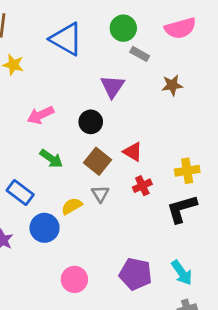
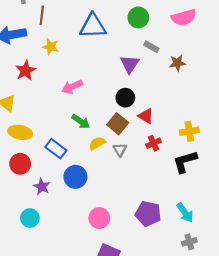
blue triangle: (66, 39) -> (93, 26), turned -32
gray rectangle: (140, 54) -> (151, 47), moved
black circle: (91, 122) -> (125, 98), moved
yellow semicircle: (72, 206) -> (97, 143), moved

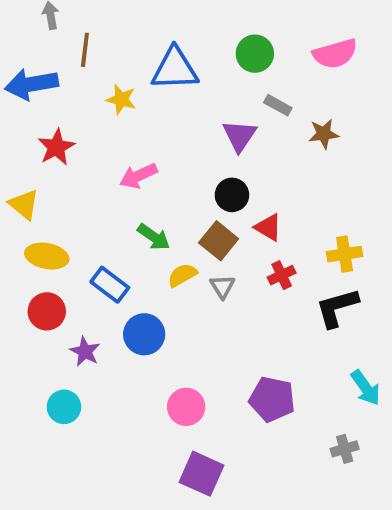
yellow star: (51, 47) -> (121, 99), moved
cyan arrow: (185, 213) -> (366, 388), moved

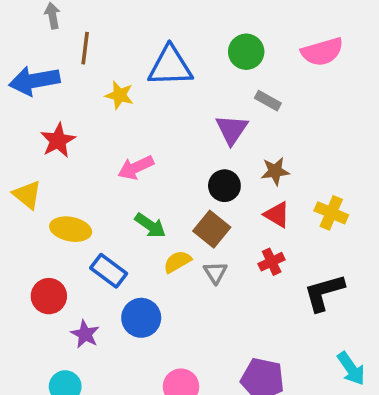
brown star: (324, 134) -> (275, 171), moved
red triangle: (268, 227) -> (277, 215), moved
yellow cross: (345, 254) -> (331, 213), moved, turned 32
yellow ellipse: (47, 256) -> (71, 229), moved

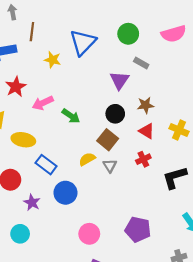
blue triangle: (170, 66) -> (83, 42), turned -44
pink arrow: (136, 168) -> (43, 103), moved
green arrow: (150, 226) -> (71, 116), moved

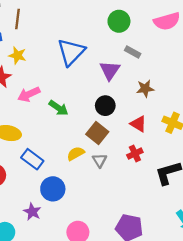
blue triangle: (83, 42) -> (71, 52), moved
yellow star: (53, 60) -> (17, 55), moved
brown star: (145, 105) -> (145, 89), moved
purple star: (32, 202) -> (32, 212), moved

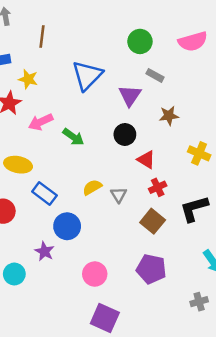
brown line: (17, 19) -> (42, 36), moved
red triangle: (138, 124) -> (146, 160), moved
brown square: (97, 133) -> (153, 221), moved

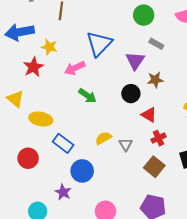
brown star: (169, 116) -> (155, 80), moved
pink arrow: (41, 122) -> (75, 68), moved

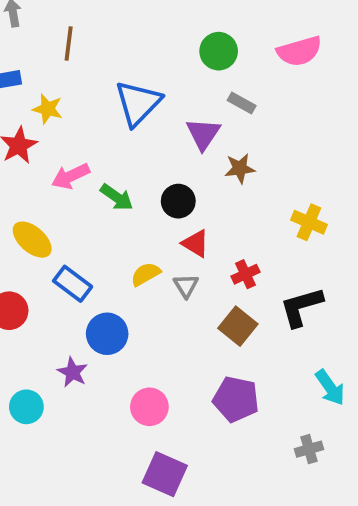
pink arrow: (75, 68) -> (71, 176), moved
black circle: (131, 94) -> (178, 201), moved
red triangle: (149, 115) -> (196, 243), moved
yellow ellipse: (41, 119) -> (32, 240), turned 30

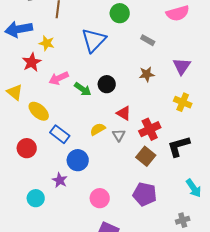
green circle: (219, 51) -> (120, 13), moved
purple triangle: (203, 134) -> (182, 66), moved
black circle: (178, 201) -> (107, 84), moved
red cross: (246, 274) -> (150, 129), size x1.5

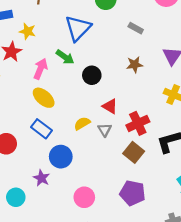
pink arrow: (59, 78) -> (40, 69), turned 138
green arrow: (83, 89) -> (65, 57), moved
yellow ellipse: (39, 111) -> (44, 98), moved

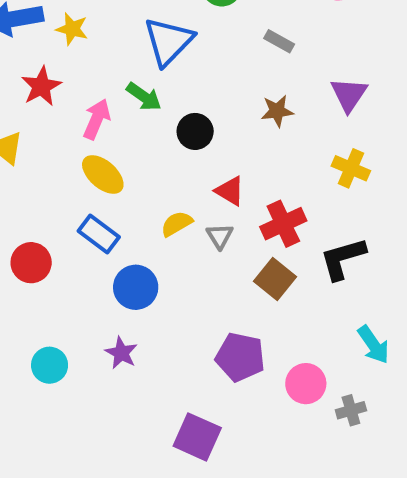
yellow star: (28, 31) -> (72, 29), moved
purple star: (41, 178) -> (121, 353), moved
purple pentagon: (132, 193) -> (240, 357), moved
pink circle: (84, 197) -> (306, 384), moved

